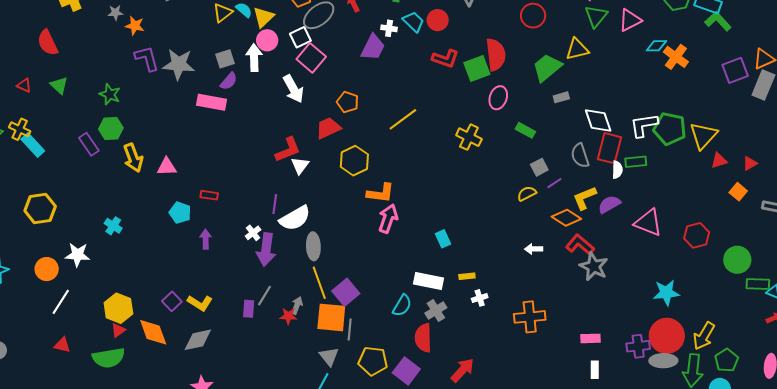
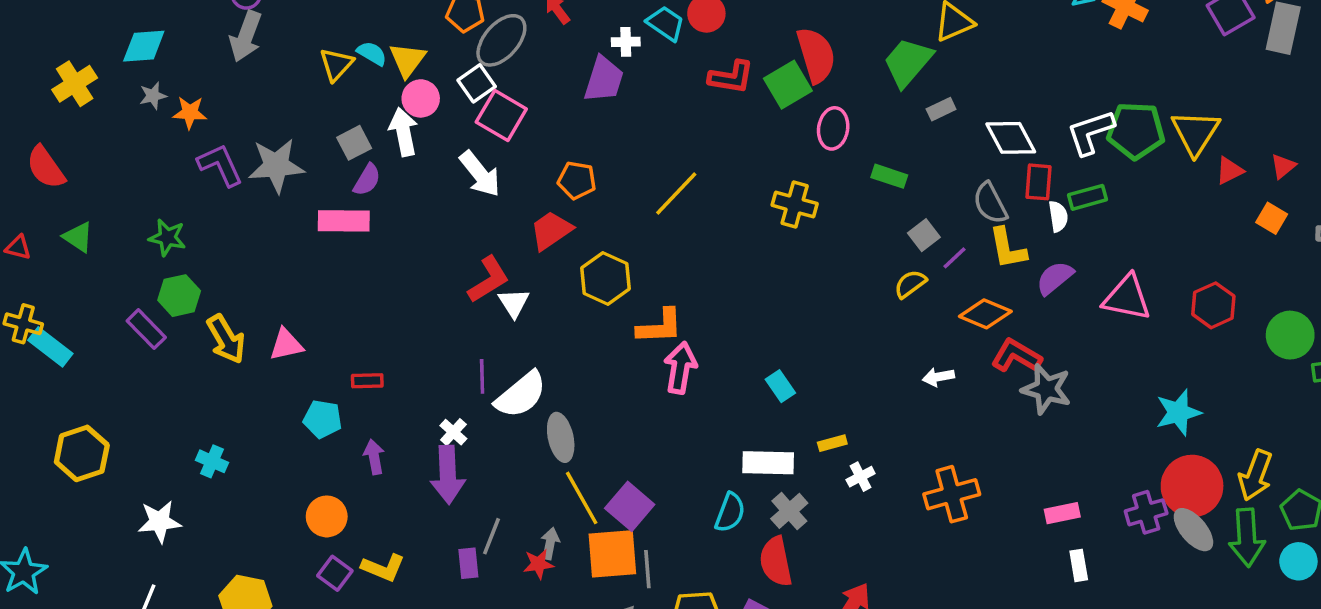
red rectangle: (610, 148) -> (1038, 182), size x0.7
yellow L-shape: (585, 198) -> (1008, 248), moved, turned -68
purple arrow: (266, 250) -> (448, 475), moved
orange circle: (47, 269) -> (327, 516), moved
gray ellipse: (663, 361) -> (1193, 530), turned 60

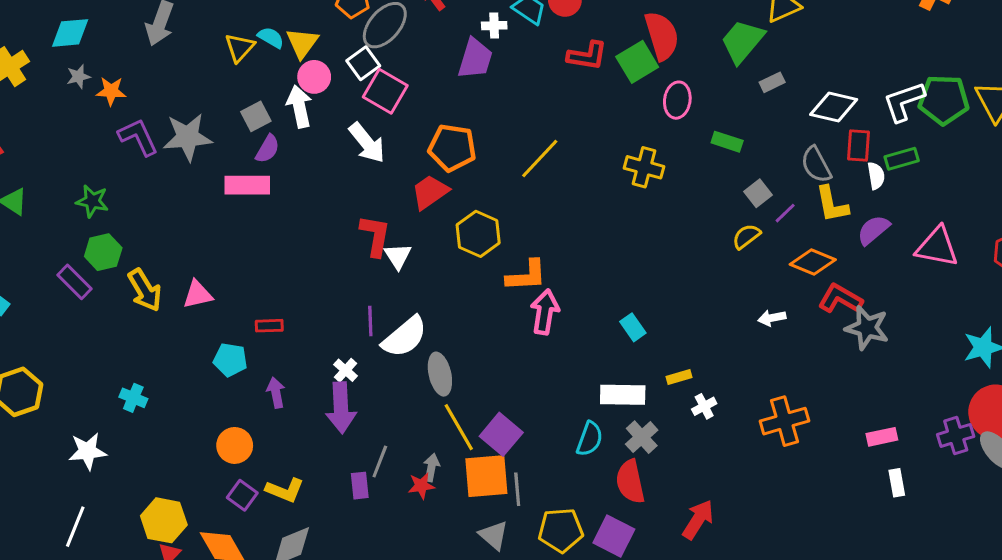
white diamond: (1011, 138) -> (834, 107), turned -48
orange pentagon: (577, 180) -> (452, 148), size x1.4
red L-shape: (488, 280) -> (375, 236), turned -48

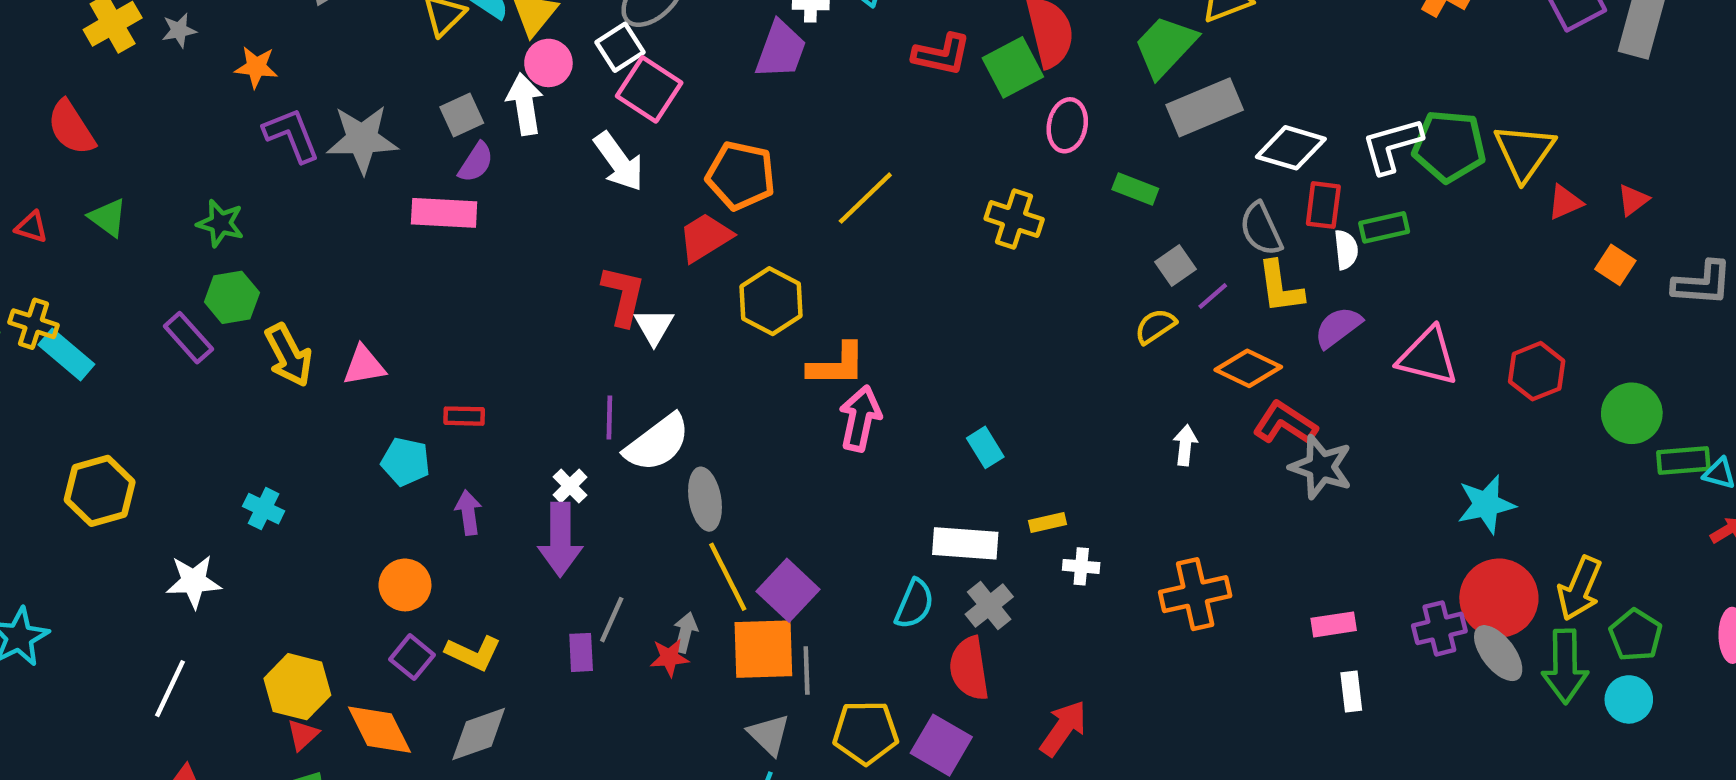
gray star: (79, 77) -> (179, 30), moved
gray rectangle: (772, 82) -> (1205, 107), size x2.0
white arrow: (772, 318) -> (1185, 445), turned 104
white cross: (704, 406) -> (1081, 566), turned 30

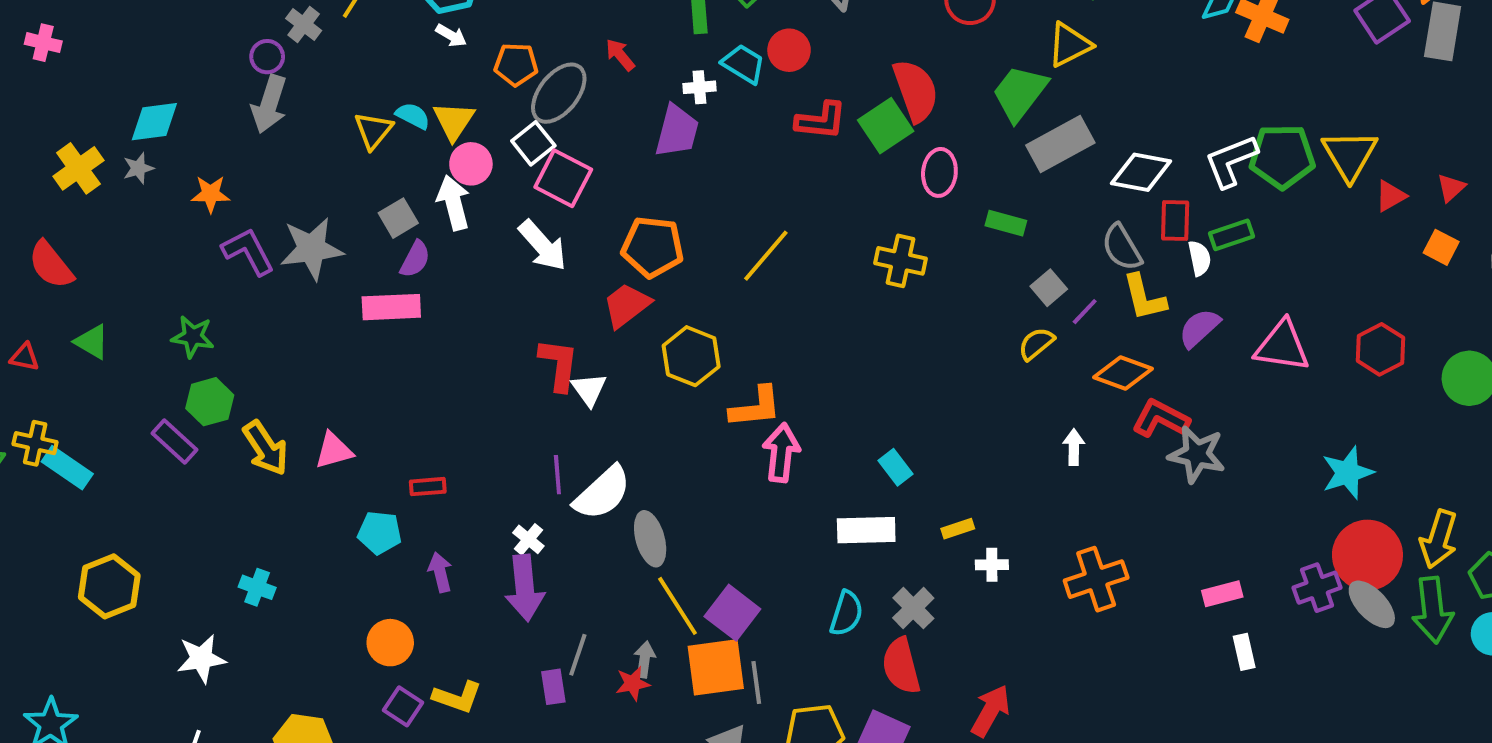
white rectangle: (965, 543) -> (866, 530), moved

